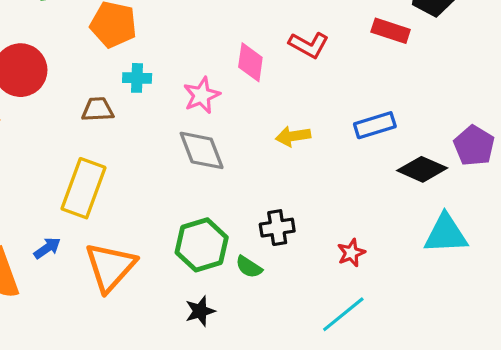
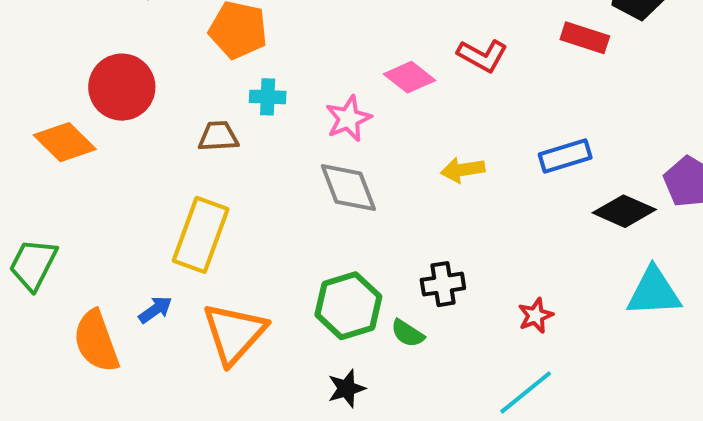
pink diamond: (250, 62) -> (409, 77), turned -60

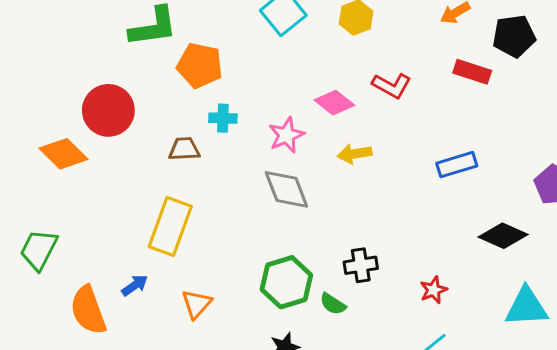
yellow arrow: (463, 170) -> (355, 154), moved
black diamond: (624, 211) -> (503, 236), moved
cyan triangle: (654, 292) -> (526, 307), moved
orange triangle: (234, 333) -> (197, 304), size x0.6

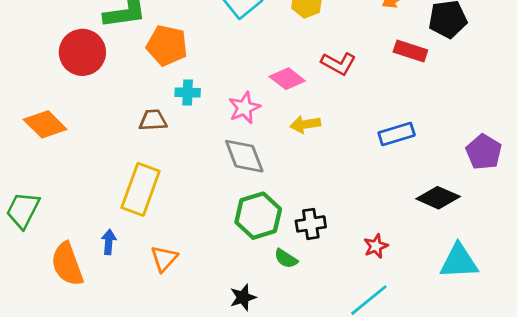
red circle: (108, 110) -> (82, 52), moved
green hexagon: (286, 282) -> (258, 216), moved
blue arrow: (135, 285) -> (109, 242), turned -50

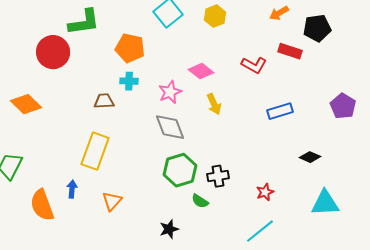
orange pentagon: (167, 45) -> (130, 48), moved
red L-shape: (338, 63) -> (254, 65), moved
yellow arrow: (305, 124) -> (214, 104), turned -105
purple pentagon: (484, 152) -> (343, 106), moved
black diamond: (438, 198) -> (310, 157), size x0.7

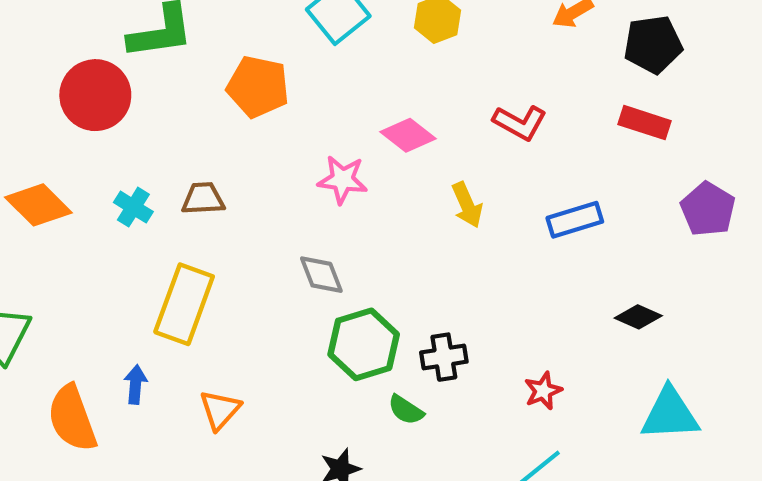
red rectangle: (290, 51) -> (645, 123), moved
cyan cross: (129, 81) -> (133, 207), moved, turned 30
pink star: (170, 92) -> (342, 180), turned 30
yellow arrow: (214, 104) -> (467, 205), moved
gray diamond: (170, 127) -> (321, 275), moved, size x0.7

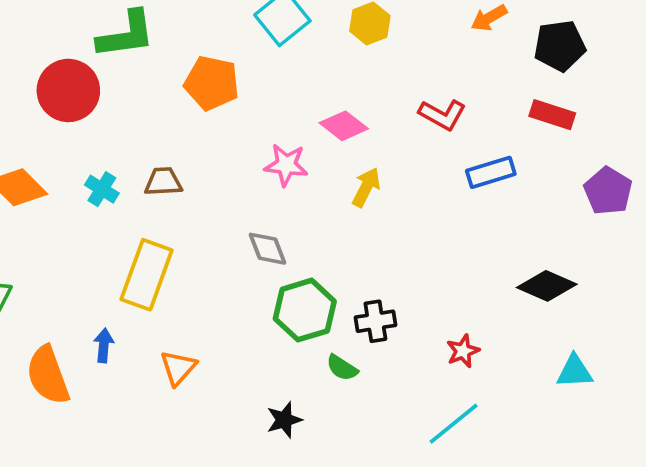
yellow arrow: (467, 205) -> (366, 187), moved, turned -129
blue rectangle: (575, 220) -> (491, 172), moved
black diamond: (638, 317) -> (547, 286), size x1.4
cyan triangle: (670, 414) -> (575, 371), size x0.7

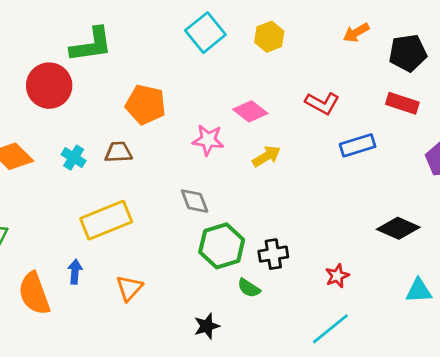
orange pentagon: (212, 83) -> (146, 105), moved
yellow arrow: (366, 187) -> (267, 156), turned 32
yellow rectangle: (147, 275) -> (106, 220), turned 48

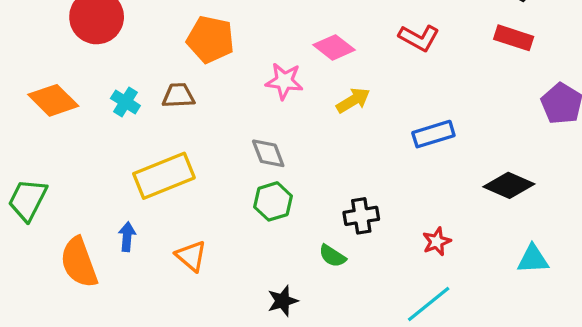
blue rectangle: (358, 145) -> (433, 134), moved
green hexagon: (222, 246) -> (273, 201), moved, size x0.7
orange triangle: (129, 288) -> (191, 256), turned -32

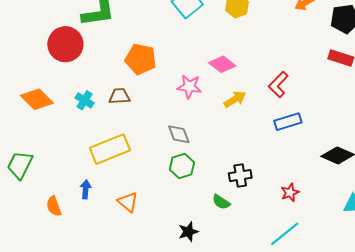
red L-shape: (419, 38) -> (278, 84), moved, turned 105
orange semicircle: (79, 262) -> (54, 206), size x0.6

